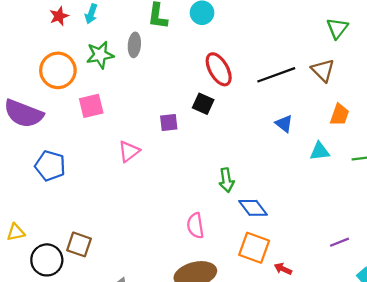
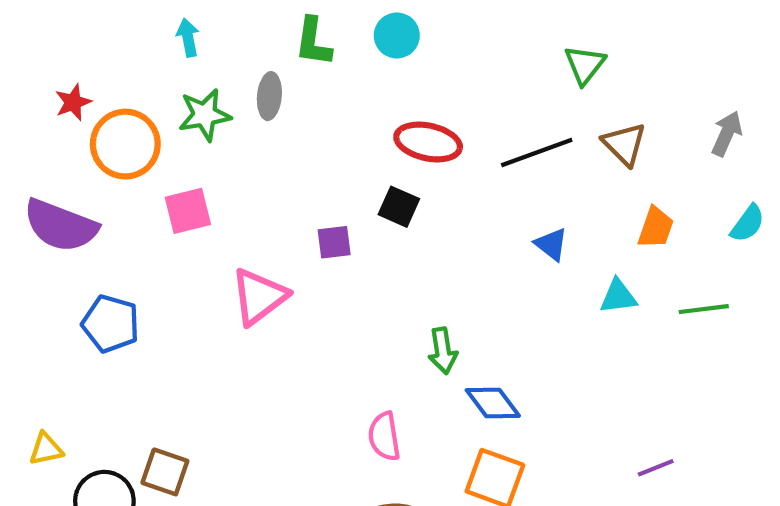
cyan arrow: (91, 14) -> (188, 38), turned 150
red star: (59, 16) -> (73, 102), moved
green triangle: (337, 28) -> (585, 65), moved
red ellipse: (219, 69) -> (428, 142), turned -48
pink triangle: (129, 151) -> (259, 297), size x1.4

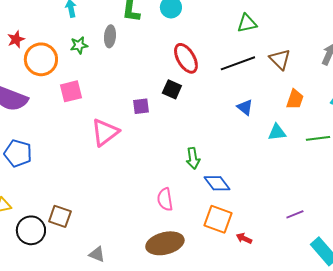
green triangle: (585, 65) -> (247, 23), moved, turned 40
green star: (205, 115) -> (79, 45), size x0.7
red ellipse: (428, 142) -> (186, 58), turned 48
blue pentagon: (111, 324) -> (18, 153), moved

